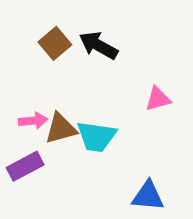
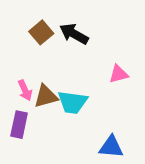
pink arrow: (33, 121) -> (25, 90), turned 72
purple rectangle: (25, 166) -> (19, 125), turned -50

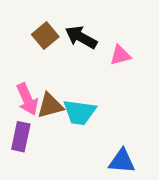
pink triangle: (119, 74) -> (120, 55), moved
pink arrow: (25, 90) -> (27, 99), size x1.4

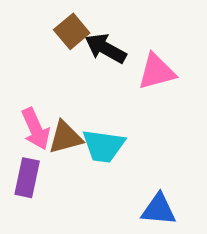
brown square: (45, 36) -> (72, 31), moved
pink triangle: (120, 55) -> (157, 72), size x1.4

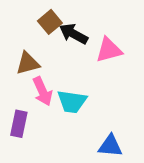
pink arrow: (36, 129) -> (42, 91), moved
brown triangle: (65, 137) -> (28, 63), moved

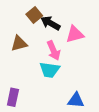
pink arrow: (42, 91) -> (54, 51), moved
purple rectangle: (19, 124) -> (13, 97), moved

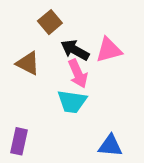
black arrow: (51, 23) -> (75, 50), moved
brown triangle: (19, 43) -> (28, 63), turned 42

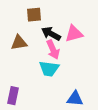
brown square: (50, 22) -> (34, 15), turned 35
brown triangle: (28, 63) -> (19, 43), turned -36

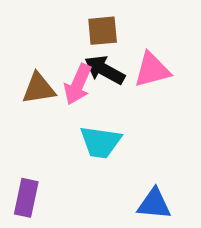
brown square: (34, 15) -> (103, 31), moved
pink arrow: (53, 50) -> (78, 84), moved, turned 48

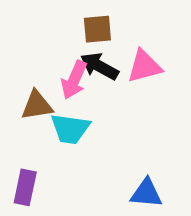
brown triangle: (39, 88) -> (37, 105), moved
cyan trapezoid: (100, 142) -> (70, 129), moved

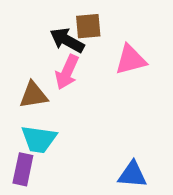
black arrow: (99, 66) -> (67, 40), moved
cyan trapezoid: (70, 129) -> (39, 139), moved

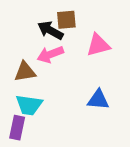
pink arrow: (67, 72) -> (50, 54), turned 45
blue triangle: (132, 175) -> (98, 100), moved

